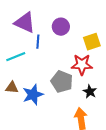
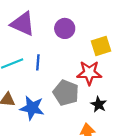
blue line: (38, 42) -> (38, 62), moved
blue star: (33, 95) -> (32, 108), turned 30

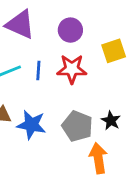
red star: (89, 73) -> (72, 69), moved
gray pentagon: (66, 93) -> (77, 126), moved

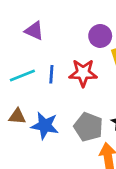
purple triangle: (20, 24) -> (34, 31), size x0.7
purple circle: (70, 30) -> (100, 36), moved

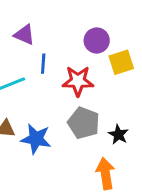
blue line: (51, 74) -> (43, 64), moved
gray pentagon: (88, 127) -> (84, 123), moved

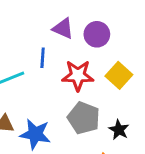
purple triangle: (24, 35) -> (63, 28), moved
yellow square: (121, 62) -> (119, 75), moved, turned -30

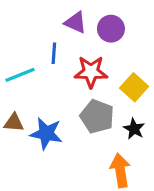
yellow square: (119, 75) -> (134, 87), moved

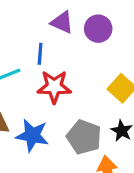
red star: (91, 72) -> (54, 87), moved
gray pentagon: (97, 116) -> (84, 137), moved

